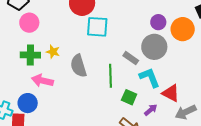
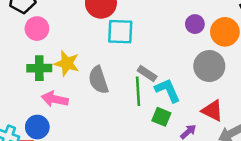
gray circle: (154, 47) -> (209, 66), moved
yellow star: (53, 52) -> (67, 63), size x1.5
gray rectangle: (131, 58) -> (147, 74), moved
cyan L-shape: (150, 77) -> (168, 90), moved

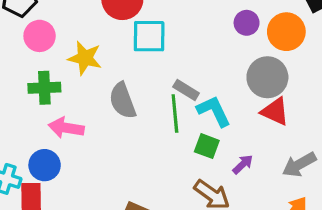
yellow star: (67, 63) -> (85, 58), moved
red triangle: (212, 111) -> (275, 112), moved

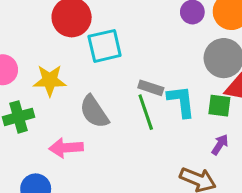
cyan L-shape: (214, 111) -> (181, 101), turned 32
pink arrow: (66, 128) -> (66, 148), moved
green square: (207, 146) -> (219, 106), moved

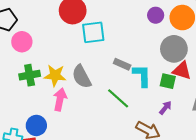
yellow star: (50, 80) -> (55, 75), moved
green line: (146, 112) -> (118, 98), moved, turned -35
pink arrow: (66, 148) -> (60, 99), turned 100

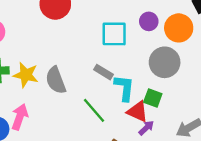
cyan square: (93, 32) -> (114, 34), moved
red triangle: (182, 71) -> (138, 112), moved
pink arrow: (60, 99) -> (20, 117), moved

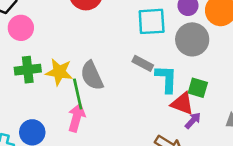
gray circle: (165, 62) -> (192, 39), moved
green line: (94, 110) -> (78, 94), moved, turned 32
pink arrow: (20, 117) -> (77, 118), moved

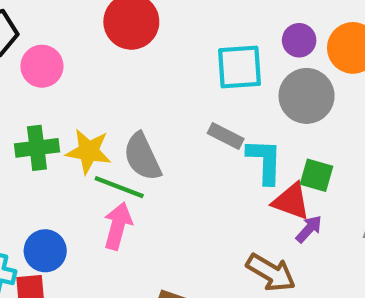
pink circle: (21, 28) -> (42, 66), moved
green line: (78, 94) -> (119, 187), turned -56

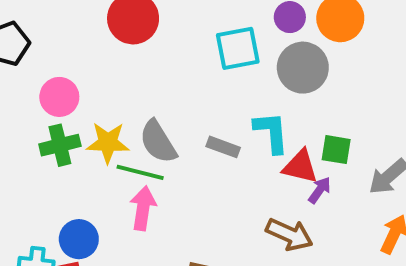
pink circle: (42, 66) -> (59, 97), moved
gray rectangle: (226, 136) -> (223, 147), moved
green square: (316, 175) -> (336, 150), moved

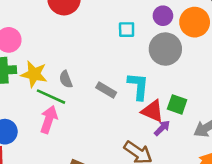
cyan square: (238, 48) -> (127, 30), size x0.6
gray semicircle: (158, 142) -> (66, 79), size x0.6

